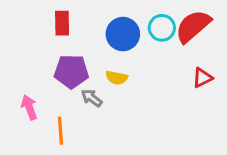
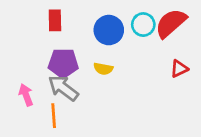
gray arrow: (92, 98) -> (63, 88), moved, size x1.6

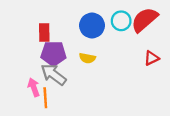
red rectangle: (55, 20) -> (44, 32), moved
pink arrow: (26, 95) -> (34, 87), moved

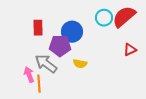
blue circle: (92, 25) -> (72, 32), moved
purple pentagon: (54, 53) -> (60, 46), moved
yellow semicircle: (87, 58) -> (80, 64), moved

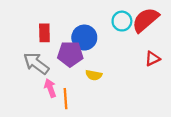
gray arrow: (46, 64) -> (36, 63), moved
pink arrow: (29, 75) -> (50, 88), moved
orange line: (39, 84) -> (66, 99), moved

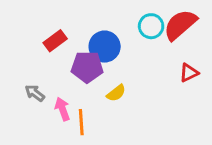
red rectangle: (44, 33) -> (55, 41), turned 54
gray arrow: (36, 63) -> (35, 93), moved, size x0.6
yellow semicircle: (94, 75) -> (116, 93), turned -49

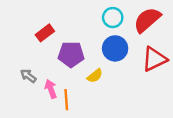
cyan circle: (151, 26) -> (113, 18), moved
blue circle: (105, 47) -> (115, 48), moved
red triangle: (189, 73) -> (154, 59), size x1.6

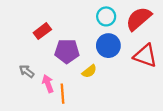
red triangle: (154, 59) -> (145, 56), turned 45

